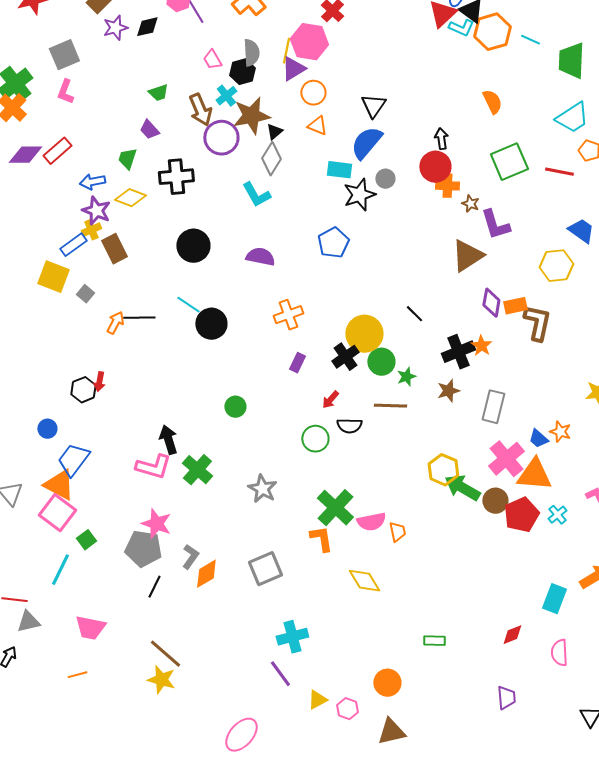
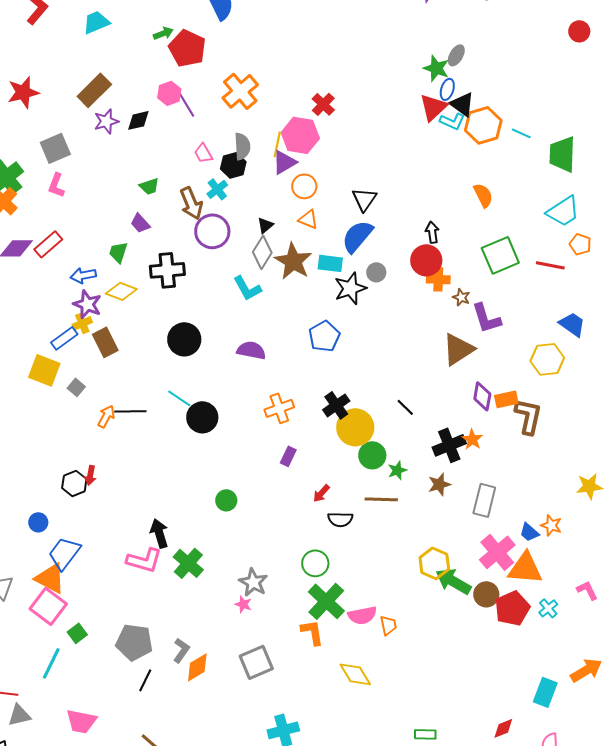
brown star: (251, 116) -> (293, 261), moved, turned -30
black cross: (345, 357) -> (336, 405), moved
green circle: (315, 439) -> (315, 563), moved
pink star: (156, 524) -> (243, 604), moved, size x0.6

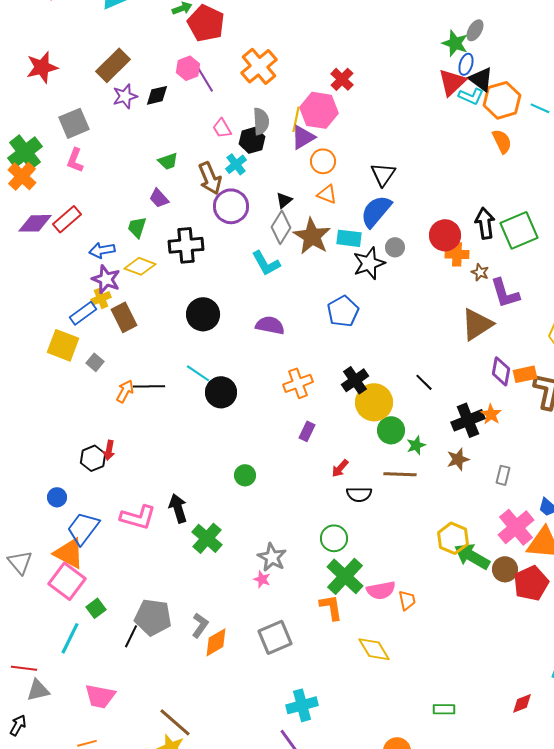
orange semicircle: (483, 195) -> (502, 141), moved
black arrow: (432, 232) -> (485, 223), moved, size x1.4
gray rectangle: (484, 500) -> (503, 475), size x0.6
pink L-shape: (144, 560) -> (138, 517), moved
black line: (145, 680) -> (131, 636), moved

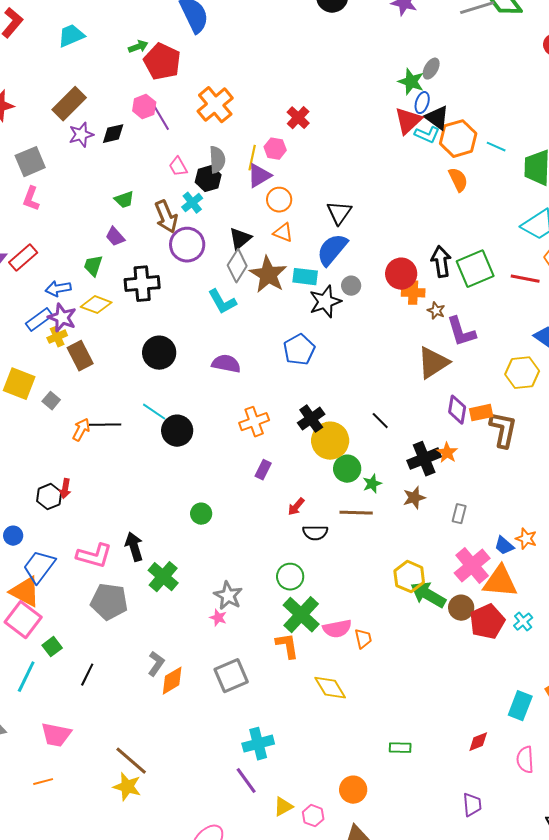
pink hexagon: (319, 110) -> (275, 149), size x0.6
black triangle: (284, 200) -> (240, 239), size x1.4
blue rectangle: (83, 313) -> (39, 320), moved
gray pentagon: (153, 617) -> (109, 602), moved

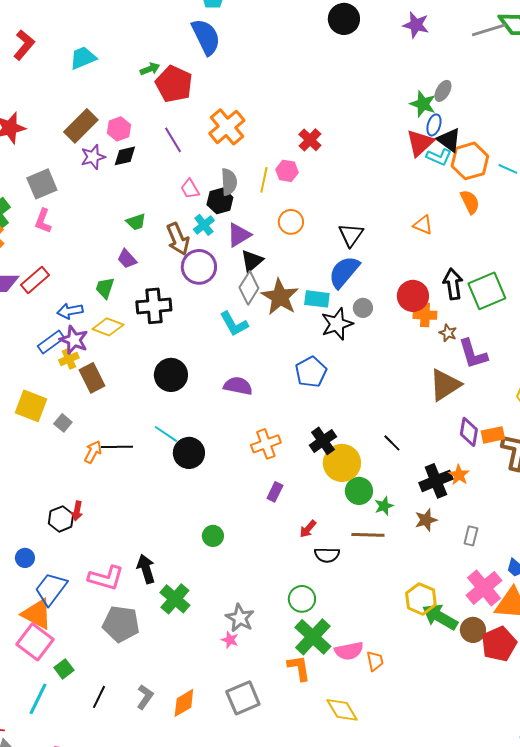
pink hexagon: (144, 107) -> (119, 129), moved
purple triangle: (259, 176) -> (239, 235), moved
orange triangle: (283, 233) -> (423, 225), moved
gray L-shape: (156, 664) -> (145, 697), moved

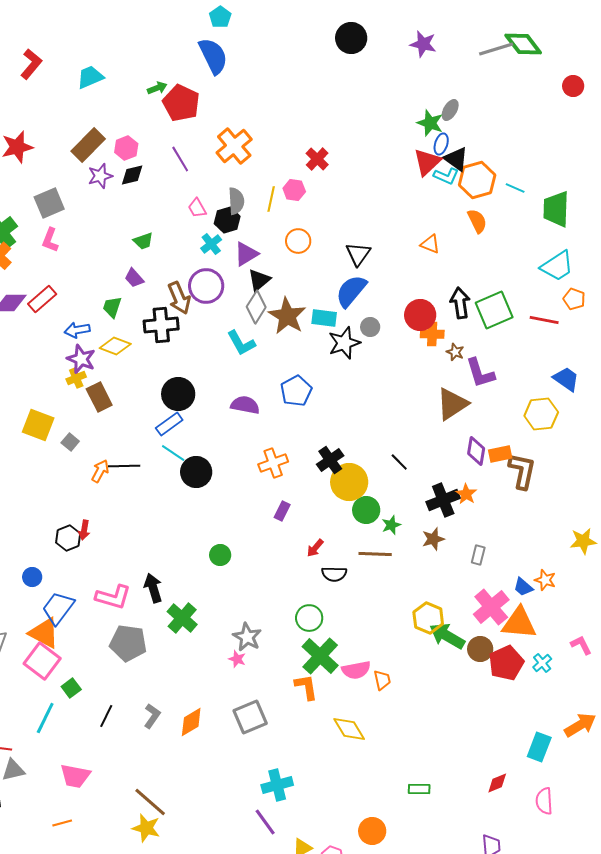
brown arrow: (178, 239) -> (179, 298), moved
blue rectangle: (51, 342) -> (169, 424), moved
blue pentagon: (311, 372) -> (296, 391), moved

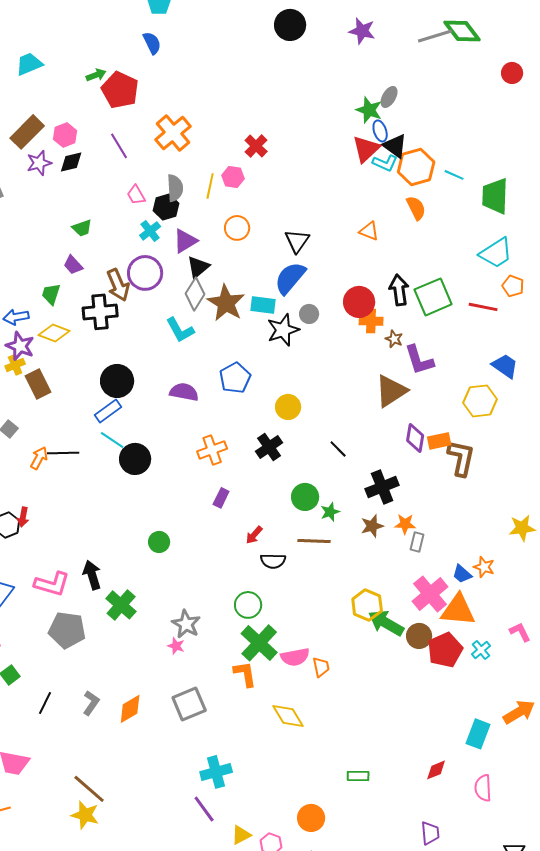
blue semicircle: (213, 56) -> (152, 43), size x0.6
blue ellipse: (441, 144) -> (380, 131), turned -35
yellow circle: (349, 482) -> (288, 407), moved, size x0.7
orange star: (466, 494) -> (405, 524), moved, turned -30

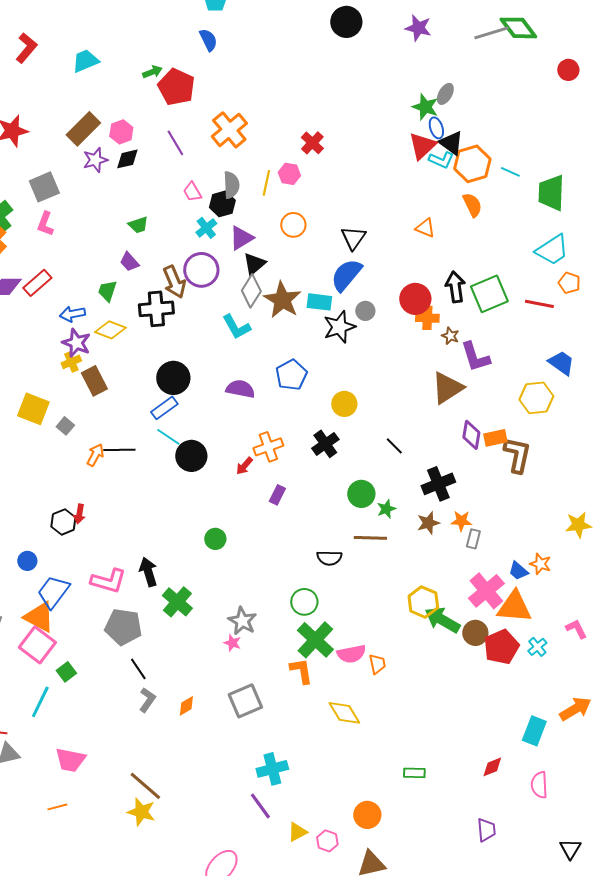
red arrow: (254, 535) -> (244, 466), moved
black line: (45, 703) -> (138, 669), moved, turned -60
orange diamond: (130, 709) -> (186, 706), size x0.7

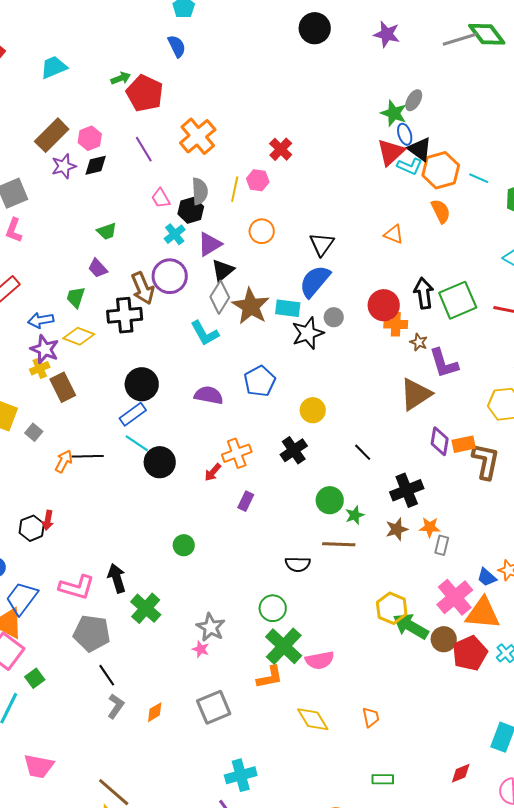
orange trapezoid: (377, 664) -> (371, 717), moved
orange L-shape: (301, 671) -> (270, 677), turned 88

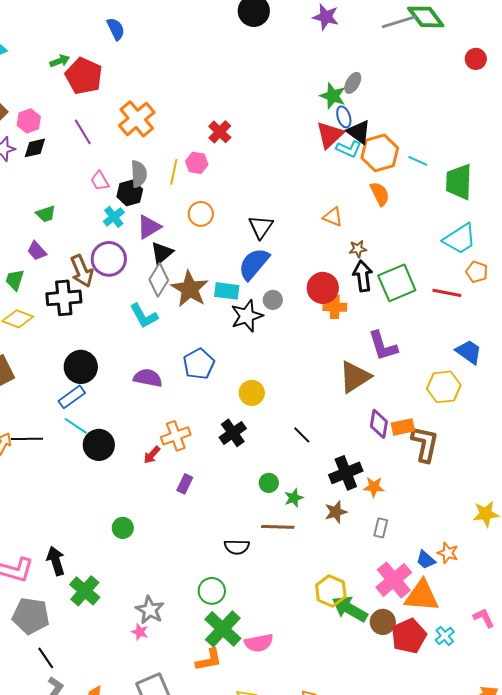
brown star: (419, 342) -> (358, 249), moved, turned -30
green circle: (330, 500) -> (269, 483), size x0.7
orange star: (430, 527) -> (374, 487), moved

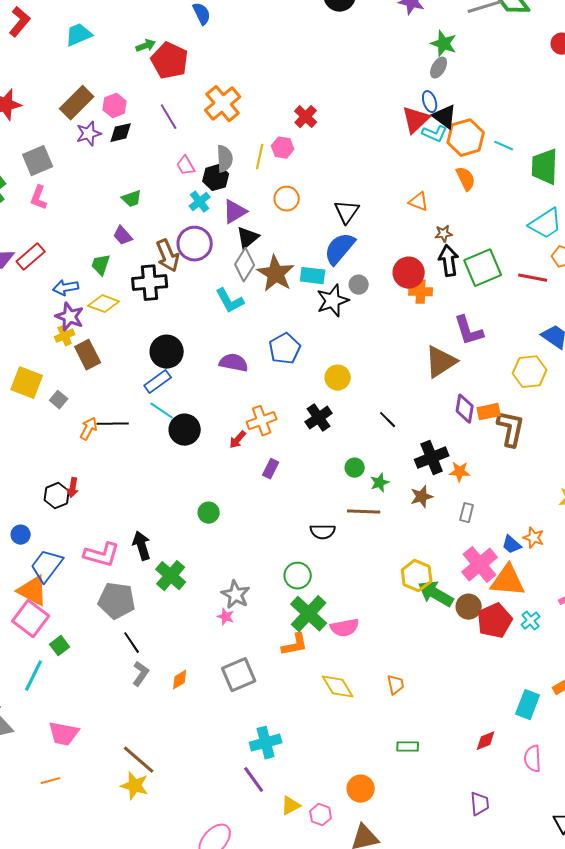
green star: (333, 96) -> (444, 44), moved

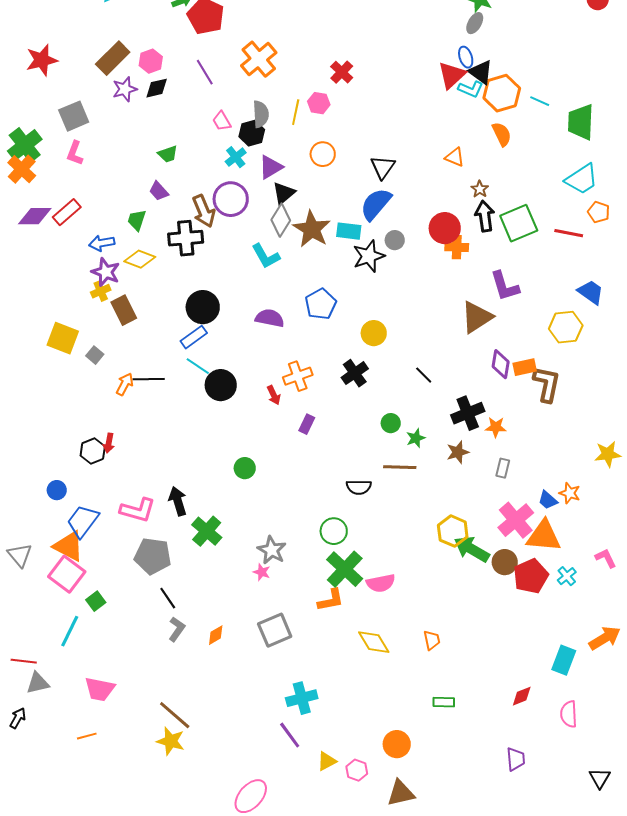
brown star: (444, 234) -> (480, 189), turned -30
red arrow: (238, 440) -> (274, 395), turned -66

